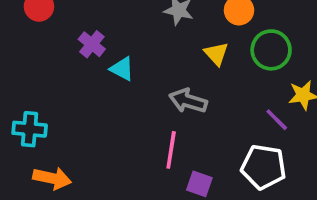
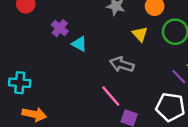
pink line: (171, 150) -> (111, 96), turned -50

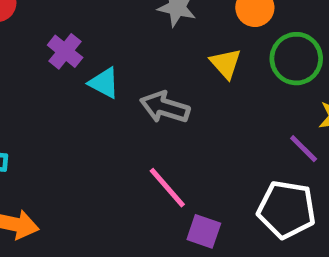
gray arrow: (122, 64) -> (165, 107), moved

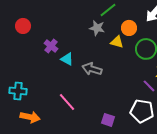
yellow triangle: (226, 63) -> (117, 42), moved, turned -32
pink line: (167, 188) -> (67, 102), moved

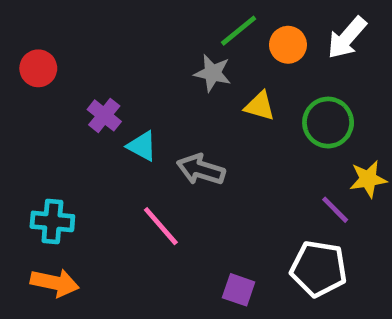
orange circle: (129, 28) -> (288, 45), moved
cyan cross: (18, 91) -> (52, 221), moved
pink line: (67, 102) -> (161, 226), moved

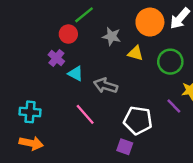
green line: (239, 31) -> (84, 15), moved
orange circle: (288, 45) -> (150, 22), size x1.5
red circle: (38, 68) -> (68, 34), moved
white pentagon: (319, 269) -> (138, 120), moved

